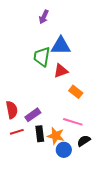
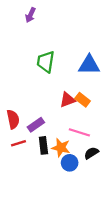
purple arrow: (44, 17) -> (30, 15), moved
blue triangle: (61, 46) -> (89, 65), moved
red triangle: (61, 71) -> (67, 100), moved

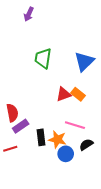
blue triangle: (89, 65) -> (84, 61), turned -45
purple rectangle: (36, 125) -> (21, 126), moved
red line: (18, 143) -> (10, 149), moved

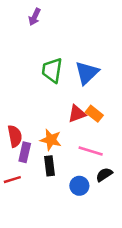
blue triangle: (84, 61) -> (87, 73), moved
purple rectangle: (21, 126) -> (25, 152), turned -42
orange star: (57, 139) -> (51, 140), moved

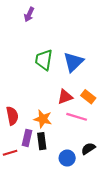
orange rectangle: (94, 114) -> (88, 97), moved
pink line: (91, 151) -> (77, 117), moved
purple rectangle: (25, 152) -> (27, 138), moved

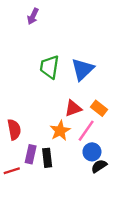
pink line: (77, 117) -> (86, 131), turned -72
orange star: (43, 119) -> (60, 131), moved, turned 30
blue circle: (67, 158) -> (92, 152), moved

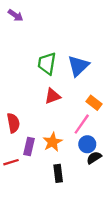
purple arrow: (33, 16) -> (16, 15), moved, turned -80
red triangle: (73, 108) -> (53, 96), moved
orange star: (60, 131) -> (53, 142), moved
black rectangle: (47, 158) -> (58, 173), moved

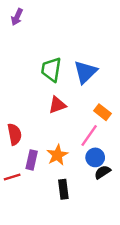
purple arrow: (16, 15) -> (17, 17), turned 80

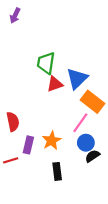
blue triangle: (85, 72) -> (77, 79), moved
red triangle: (57, 105) -> (55, 84), moved
orange rectangle: (103, 112) -> (92, 102), size x1.5

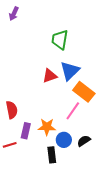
green trapezoid: (46, 63) -> (60, 40), moved
orange star: (52, 140) -> (47, 127), turned 30
blue circle: (86, 143) -> (64, 140), moved

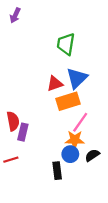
orange rectangle: (84, 92) -> (68, 101), moved, turned -55
orange star: (47, 127) -> (75, 140), moved
purple rectangle: (26, 131) -> (23, 132), moved

